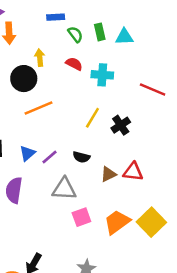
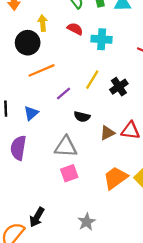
purple line: (50, 157) -> (63, 94), moved
pink square: (81, 217) -> (69, 173), moved

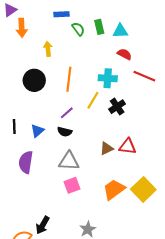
red semicircle: (75, 29) -> (124, 54), moved
cyan cross: (102, 39) -> (108, 78), moved
black circle: (28, 43) -> (34, 80), moved
orange line: (41, 70) -> (69, 79), moved, turned -60
black semicircle: (82, 117) -> (65, 132), moved

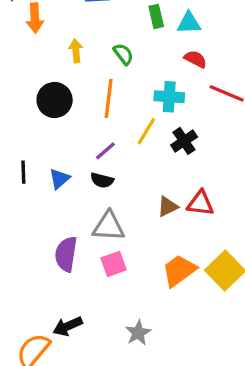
green semicircle: (78, 29) -> (123, 54), moved
purple semicircle: (26, 162) -> (66, 254), moved
black arrow: (43, 225) -> (68, 326), turned 36

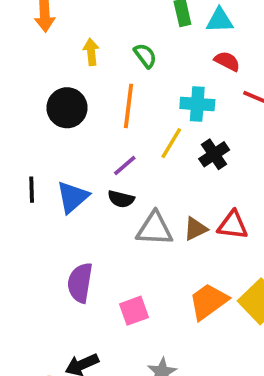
blue triangle: (59, 179) -> (73, 197), size x1.4
gray triangle: (109, 226) -> (155, 229), moved
pink square: (114, 264) -> (134, 311), moved

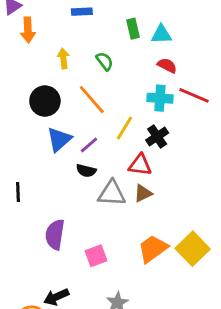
cyan cross: (197, 104) -> (160, 98), moved
orange line: (128, 106) -> (92, 100), turned -48
black line: (32, 190) -> (18, 192), moved
blue triangle: (73, 197) -> (59, 139), moved
red triangle: (233, 225) -> (140, 165), moved

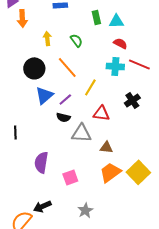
black cross: (157, 137) -> (132, 100), moved
brown triangle: (143, 193) -> (106, 147), moved, turned 32

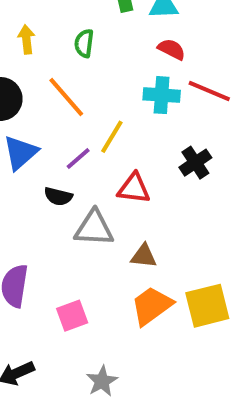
green semicircle: (76, 40) -> (84, 43), turned -136
purple line: (65, 99) -> (78, 159), moved
yellow square: (138, 172) -> (207, 306), turned 30

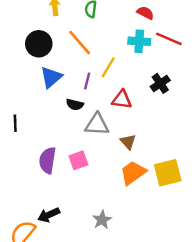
purple line: (78, 159) -> (87, 81), turned -35
brown triangle: (144, 256) -> (128, 142), turned 42
pink square: (72, 316) -> (78, 160), moved

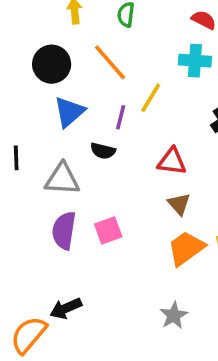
red triangle: (122, 100) -> (172, 161), moved
black line: (15, 123) -> (16, 158), moved
gray triangle: (97, 124) -> (62, 179), moved
gray star: (102, 220) -> (174, 315), moved

